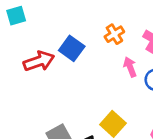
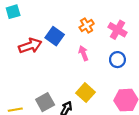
pink arrow: (130, 67) -> (83, 53), moved

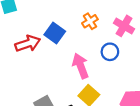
pink arrow: (83, 53) -> (81, 66), moved, size x1.5
blue circle: (117, 60) -> (110, 52), moved

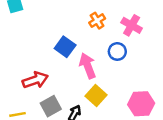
blue square: (55, 33) -> (65, 47), moved
red arrow: (28, 44) -> (35, 80), moved

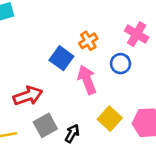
orange cross: (97, 21) -> (88, 41), moved
yellow square: (96, 95) -> (110, 119), moved

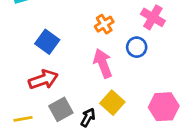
blue square: (61, 58) -> (47, 42), moved
yellow square: (110, 119) -> (112, 103), moved

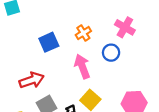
blue square: (47, 42) -> (49, 42), moved, turned 30

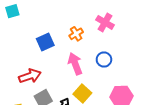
pink cross: (125, 27) -> (105, 22), moved
blue circle: (111, 53) -> (104, 60), moved

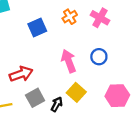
orange cross: (76, 34) -> (70, 17), moved
blue square: (45, 42) -> (37, 27), moved

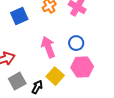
pink hexagon: (117, 96) -> (82, 67), moved

